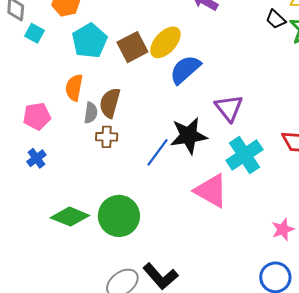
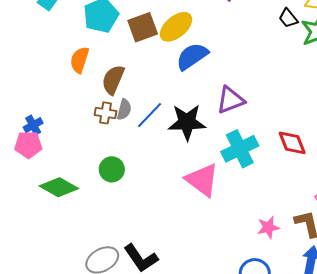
purple triangle: (229, 108) -> (230, 100), turned 40
gray semicircle: (91, 113) -> (124, 109), moved
pink pentagon: (37, 116) -> (28, 145), moved
blue line: (157, 152) -> (150, 115), moved
green circle: (119, 216) -> (112, 169), moved, size x0.6

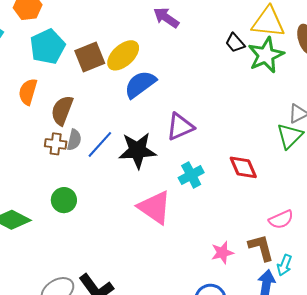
cyan cross: (240, 149) -> (191, 175), size x0.7

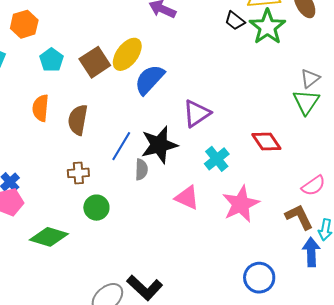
cyan pentagon: (48, 47) -> (51, 60), size x0.7
gray semicircle: (74, 140) -> (141, 169), moved
brown cross: (56, 144) -> (78, 173), moved
pink triangle: (155, 207) -> (187, 198), size x0.7
pink star: (222, 253) -> (241, 204), moved, size x1.6

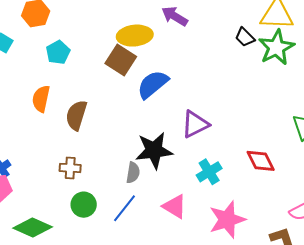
yellow ellipse: (127, 54) -> (135, 36), moved, turned 40
brown square: (95, 62) -> (121, 60), moved, turned -32
blue line: (121, 146) -> (125, 208), moved

